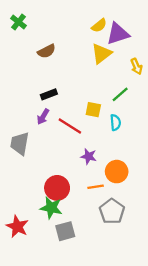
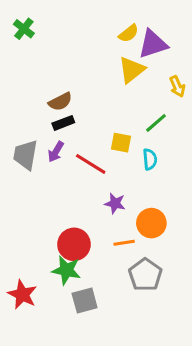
brown semicircle: (47, 51) -> (60, 102), moved
gray trapezoid: (20, 144) -> (25, 155), moved

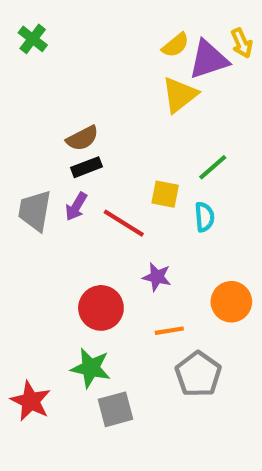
yellow arrow: (177, 86) -> (242, 43), moved
orange circle: (151, 223) -> (231, 302), moved
red circle: (74, 244) -> (101, 308), moved

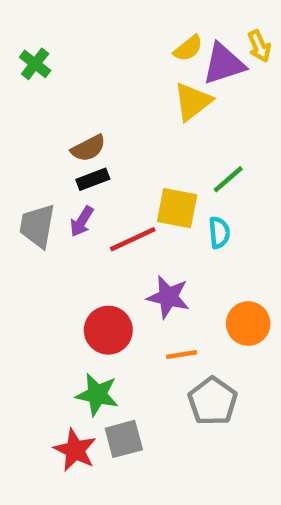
green cross: (33, 39) -> (35, 64), moved
yellow square: (165, 194) -> (177, 208), size x1.4
red line: (124, 223) -> (133, 239), turned -57
purple star: (157, 277) -> (168, 297), size x1.4
red star: (31, 401) -> (75, 450), moved

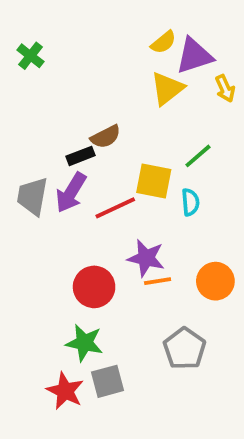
yellow arrow: (259, 46) -> (225, 89), moved
brown semicircle: (88, 148) -> (106, 137), moved
purple arrow: (82, 221) -> (71, 193), size x1.5
orange line: (182, 355) -> (158, 281), moved

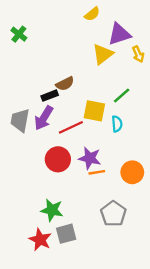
yellow semicircle: (163, 42) -> (92, 14), moved
red circle: (94, 287) -> (58, 159), moved

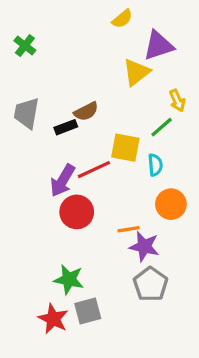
yellow arrow: (138, 54) -> (177, 100), moved
purple arrow: (44, 118) -> (63, 181), moved
gray trapezoid: (20, 120) -> (26, 113), moved
purple star: (90, 158) -> (144, 247), moved
orange circle: (132, 172) -> (171, 204), moved

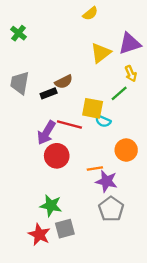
purple triangle: (158, 46) -> (130, 44), moved
cyan semicircle: (155, 165) -> (103, 121), moved, turned 119
red line: (94, 170) -> (69, 125), turned 40

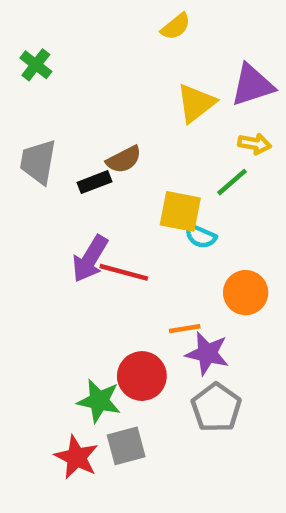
yellow arrow: (131, 74) -> (255, 144), turned -56
red line: (69, 125) -> (124, 272), moved
red circle: (57, 156) -> (142, 376), moved

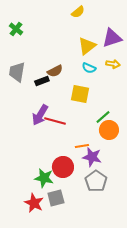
green line: (232, 182) -> (103, 117), moved
cyan semicircle: (200, 236) -> (89, 68), moved

